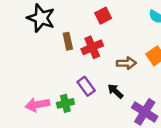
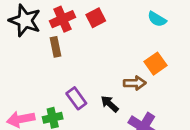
red cross: (92, 47) -> (62, 19), moved
brown arrow: (126, 63) -> (135, 83), moved

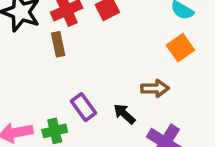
orange square: (156, 64) -> (180, 48), moved

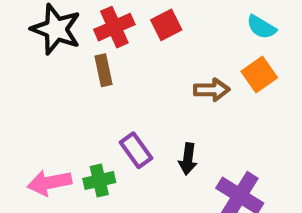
brown arrow: (155, 88) -> (212, 90), moved
black arrow: (124, 114) -> (188, 159), turned -125

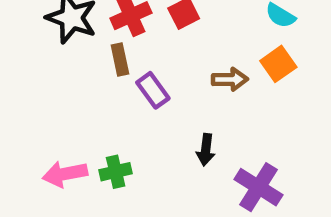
purple rectangle: (136, 150) -> (153, 90), moved

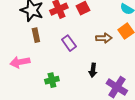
brown rectangle: (120, 60) -> (36, 35), moved
pink arrow: (65, 174) -> (20, 62), moved

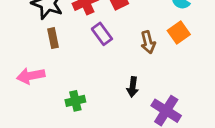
brown arrow: (104, 38) -> (148, 42), turned 77
purple rectangle: (69, 43) -> (102, 34), moved

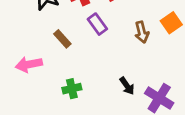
brown rectangle: (53, 38) -> (62, 39), moved, turned -30
black arrow: (133, 87) -> (127, 86), moved, turned -42

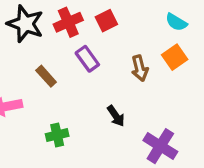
black arrow: (127, 86) -> (116, 116), moved

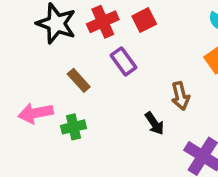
brown arrow: (140, 68) -> (180, 96), moved
green cross: (57, 135) -> (73, 127), moved

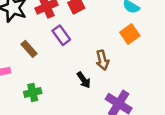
green cross: (73, 127) -> (33, 92), moved

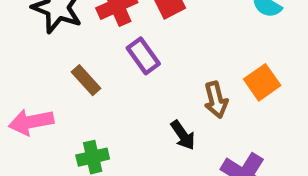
orange square: (130, 34) -> (262, 82), moved

